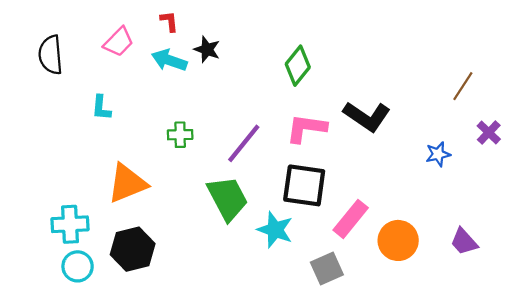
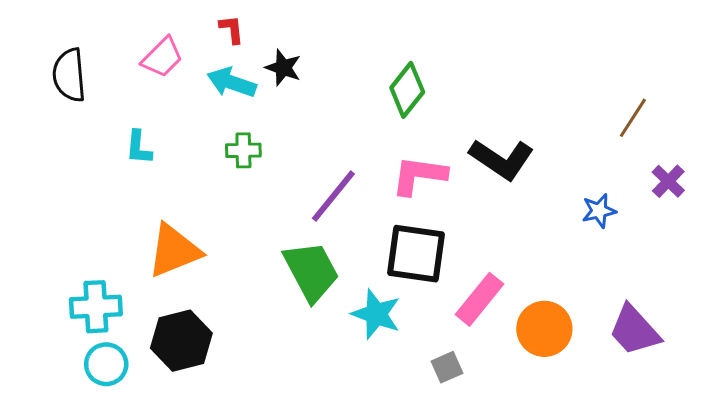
green cross: (180, 135) -> (243, 150), moved
purple trapezoid: (464, 242) -> (634, 330), size x1.4
gray square: (327, 269) -> (447, 367), size x0.7

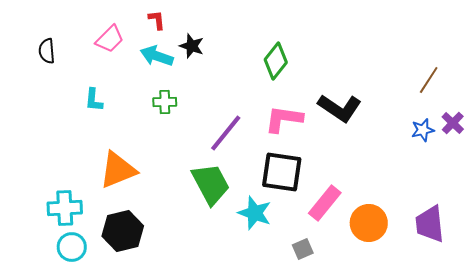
black semicircle: (69, 75) -> (47, 51), size x0.7
blue star: (599, 211) -> (423, 130), moved
purple trapezoid: (634, 330) -> (430, 224), turned 36

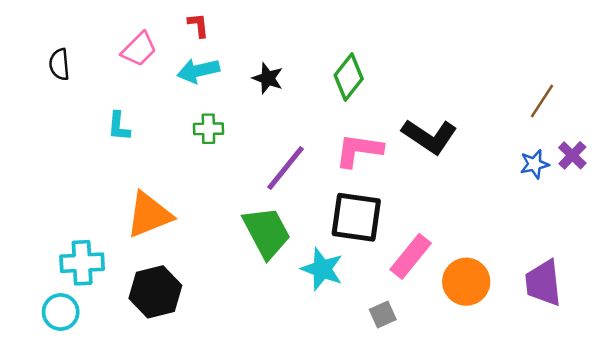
black star: (192, 46) -> (268, 78), moved
cyan arrow: (157, 56) -> (198, 71), turned -32
cyan circle: (72, 247) -> (61, 312), moved

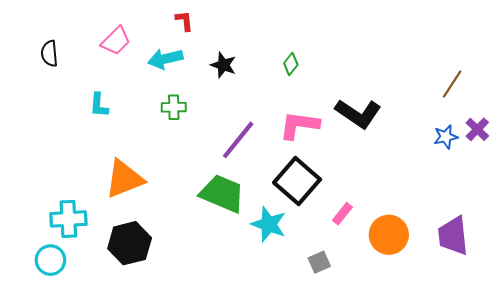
red L-shape: (198, 25) -> (184, 21), moved
green diamond: (349, 77) -> (291, 64), size x0.6
black square: (356, 217) -> (297, 181), turned 33
green trapezoid: (267, 232) -> (222, 194), turned -39
pink rectangle: (411, 256) -> (342, 214), size x0.6

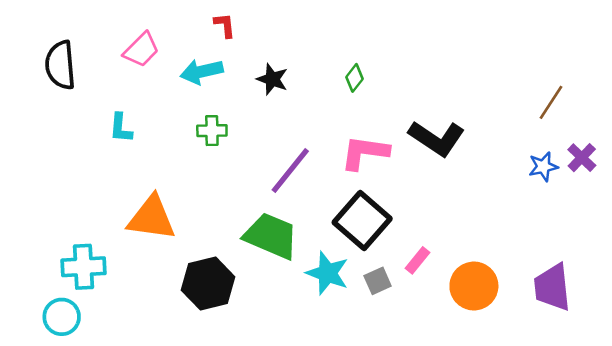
black semicircle: (49, 53) -> (60, 65), size x1.5
orange triangle: (124, 179) -> (152, 218), turned 30
black hexagon: (130, 243) -> (208, 283), moved
gray square: (319, 262) -> (378, 281), moved

